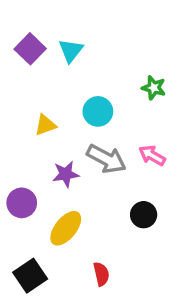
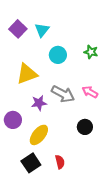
cyan circle: (98, 111) -> (58, 55), moved
yellow triangle: (45, 125) -> (27, 74), size x1.6
black square: (30, 276) -> (31, 163), moved

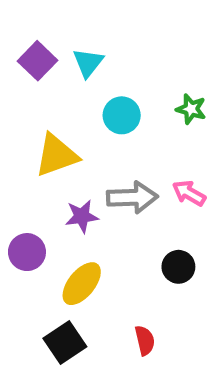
gray arrow: (63, 94) -> (132, 197), turned -30
red semicircle: (60, 162) -> (145, 340), moved

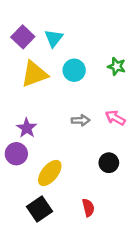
yellow triangle: (56, 155) -> (34, 74), moved
gray arrow: (132, 197) -> (81, 120), size x0.6
purple star: (82, 216) -> (27, 128), moved, turned -30

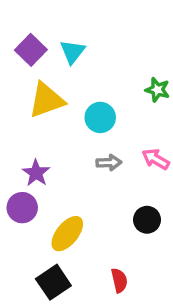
cyan circle: (74, 70) -> (100, 117), moved

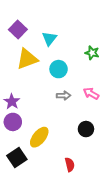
cyan triangle: (72, 52) -> (49, 39), moved
purple star: (36, 173) -> (12, 102), moved
black square: (53, 282) -> (17, 157), moved

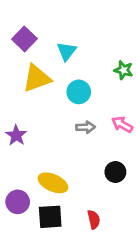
purple circle: (13, 122) -> (18, 202), moved
yellow ellipse: (39, 137) -> (53, 183), turned 75
black square: (17, 157) -> (50, 217), moved, turned 30

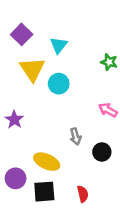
yellow triangle: (37, 78) -> (32, 69), turned -44
cyan circle: (79, 92) -> (59, 84), moved
gray arrow: (86, 127) -> (75, 136), moved, turned 77

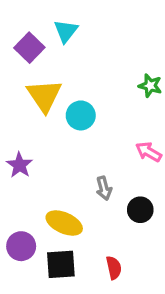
cyan triangle: (59, 45) -> (66, 31), moved

